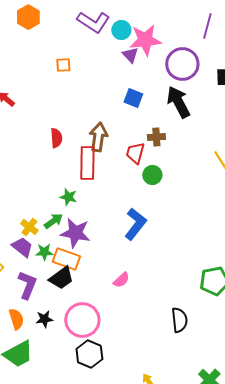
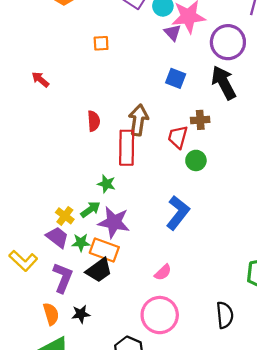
pink circle: (82, 320) -> (160, 315), moved

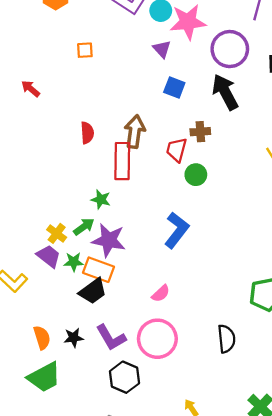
purple triangle: (172, 33) -> (162, 49), moved
orange square: (101, 43) -> (85, 50), moved
purple L-shape: (63, 278) -> (111, 338), moved, turned 128

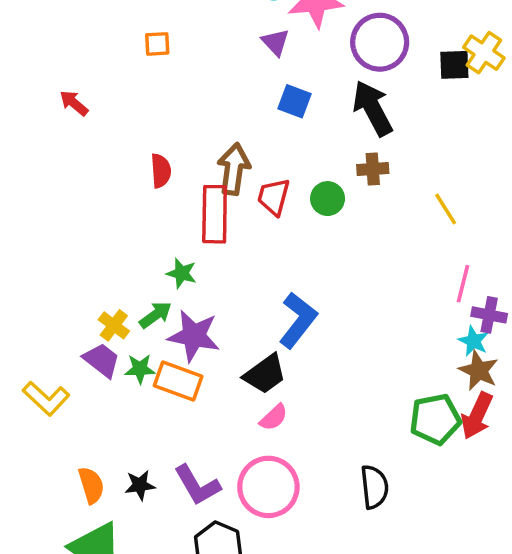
brown cross: (200, 132) -> (373, 169), moved
red trapezoid: (177, 150) -> (274, 197), moved
green circle: (196, 175) -> (328, 199), moved
black trapezoid: (93, 291) -> (265, 374), moved

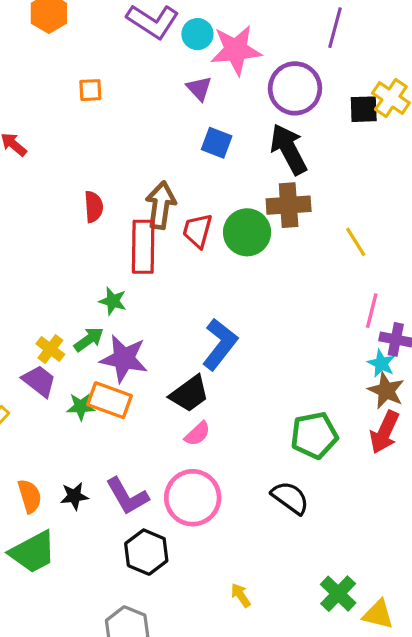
brown cross: (373, 169) -> (289, 205), size x1.5
green circle: (328, 199) -> (247, 232), size x1.5
green star: (140, 369) -> (81, 407), moved
green pentagon: (435, 419) -> (314, 435), moved
black semicircle: (374, 487) -> (290, 498), turned -48

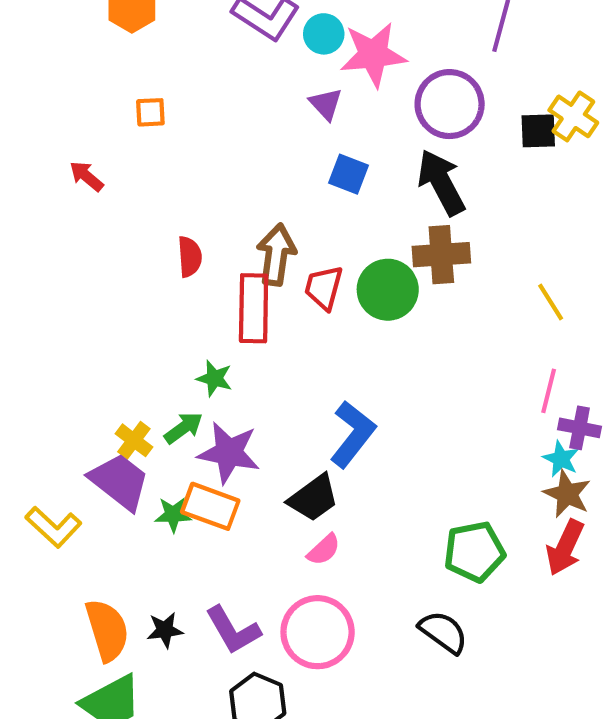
orange square: (90, 90) -> (150, 112), moved
yellow line: (356, 242) -> (551, 302), moved
purple trapezoid: (39, 381) -> (119, 482), size x1.4
orange semicircle: (30, 496) -> (107, 630), size x1.4

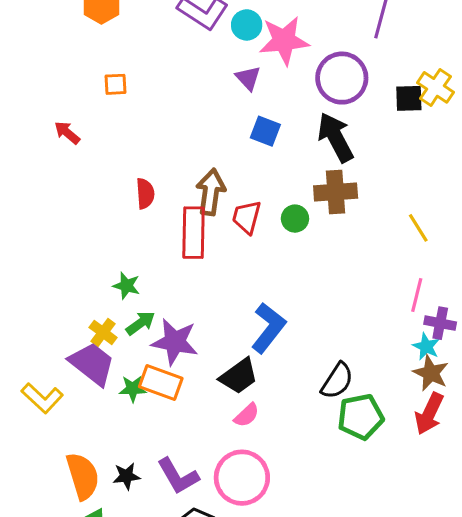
green circle: (388, 290) -> (295, 219), size x0.6
green star: (214, 378) -> (126, 286), moved
black semicircle: (443, 632) -> (337, 381), moved, turned 87

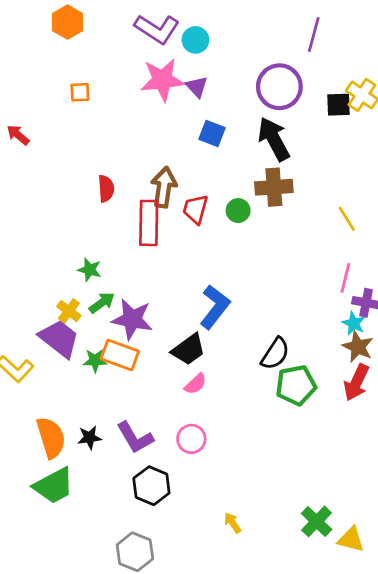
pink star: (284, 41) -> (162, 80), moved
red arrow: (67, 133) -> (18, 135), moved
pink circle: (242, 478) -> (191, 439), size x0.6

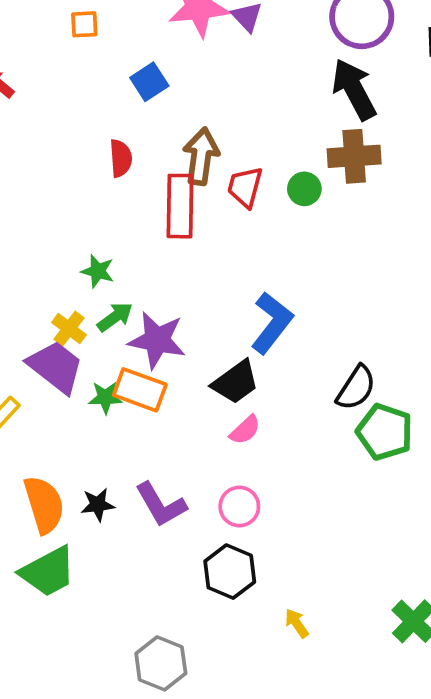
blue square: (212, 134) -> (149, 82), moved, turned 36
green pentagon: (296, 385) -> (385, 432), turned 30
black hexagon: (151, 486) -> (230, 572), moved

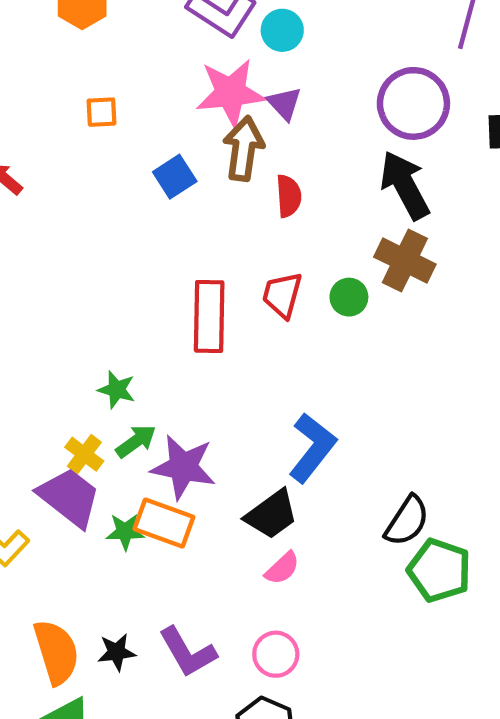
brown arrow: (201, 156) -> (244, 149), moved
brown cross: (354, 156) -> (405, 261), turned 30
red semicircle: (121, 158) -> (289, 196), moved

